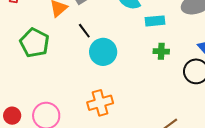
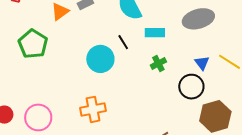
black line: (84, 31) -> (123, 42), moved
green cross: (161, 51) -> (158, 63), turned -35

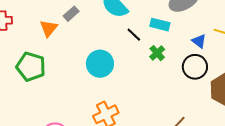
cyan rectangle: (155, 33) -> (160, 25), moved, turned 30
black line: (123, 42) -> (134, 35), moved

